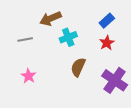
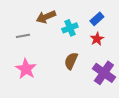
cyan cross: (68, 37) -> (70, 28), moved
pink star: (28, 76) -> (26, 69), size x1.5

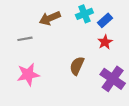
cyan cross: (70, 28) -> (84, 14), moved
pink star: (26, 69) -> (28, 75), turned 30

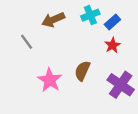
gray line: (25, 39) -> (27, 42), turned 64
pink star: (28, 75) -> (50, 80), moved, turned -30

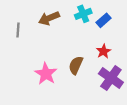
gray line: (27, 42) -> (18, 30), moved, turned 40
red star: (112, 45) -> (104, 51), moved

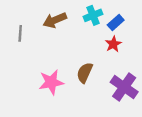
red star: (104, 51) -> (113, 44), moved
pink star: (46, 74) -> (51, 82), turned 30

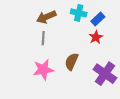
cyan cross: (93, 15) -> (79, 13), turned 35
gray line: (20, 33) -> (43, 38), moved

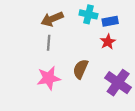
blue rectangle: (98, 19) -> (110, 21), turned 32

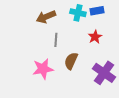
blue rectangle: (110, 21) -> (97, 11), moved
gray line: (49, 43) -> (56, 40), moved

